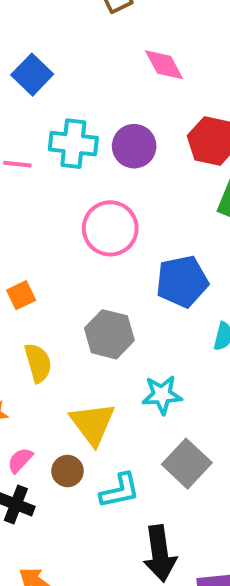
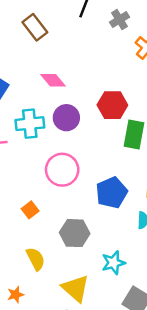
pink diamond: (164, 65) -> (53, 80), moved
orange square: (21, 295) -> (30, 210), moved

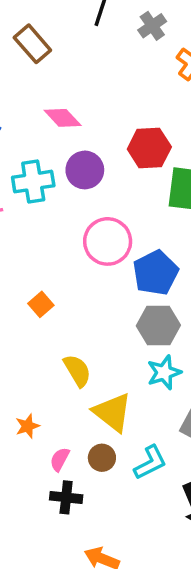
pink circle: (62, 170) -> (108, 241), moved
gray hexagon: (75, 233) -> (158, 325), moved
yellow semicircle: (36, 259) -> (77, 371), moved

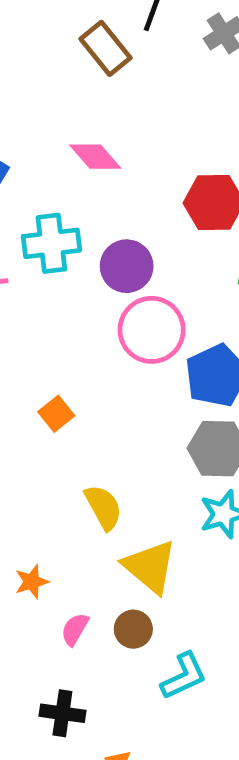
brown rectangle: (32, 44) -> (105, 48), moved
purple circle: (85, 170) -> (127, 266), moved
cyan L-shape: (150, 462) -> (184, 676), moved
black cross: (66, 497) -> (62, 713), moved

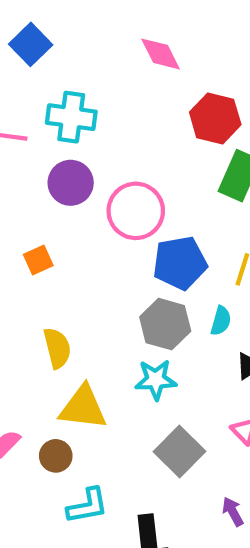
pink diamond: (95, 157) -> (160, 54), moved
purple circle: (127, 266) -> (71, 183), moved
yellow triangle: (150, 567) -> (83, 408), turned -48

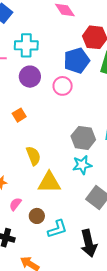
pink circle: (136, 211) -> (63, 86), size x0.7
blue pentagon: (180, 263) -> (77, 61), moved
brown circle: (56, 456) -> (37, 216), moved

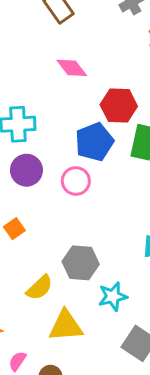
gray hexagon: (83, 138) -> (81, 263), moved
yellow semicircle: (33, 156) -> (40, 288), turned 72

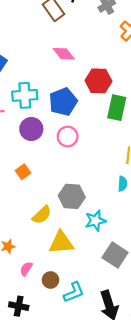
blue pentagon: (94, 142) -> (63, 102), moved

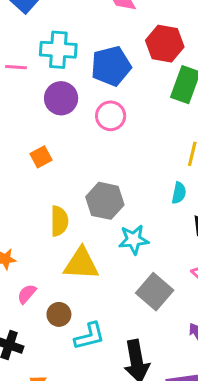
yellow semicircle: (42, 215) -> (59, 221), turned -54

